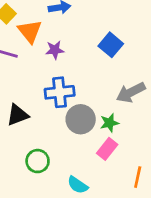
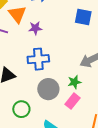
blue square: (111, 45) -> (83, 17), moved, turned -30
gray circle: (81, 119) -> (48, 89), moved

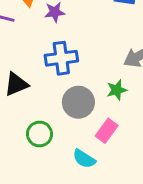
pink rectangle: (72, 101) -> (107, 131), moved

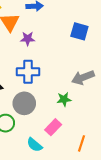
gray circle: (78, 102) -> (24, 103), moved

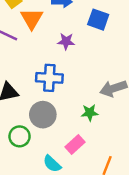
blue square: (79, 31) -> (98, 20), moved
purple star: (28, 39) -> (66, 41), moved

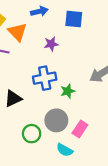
green star: (90, 113) -> (68, 91), moved
gray circle: (43, 115) -> (56, 120), moved

